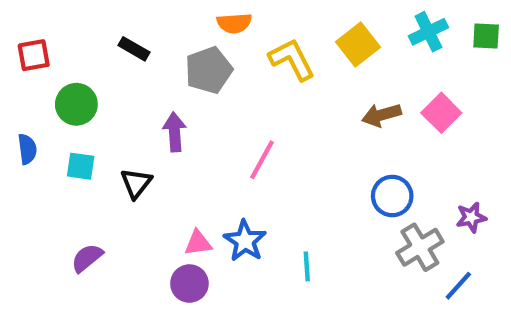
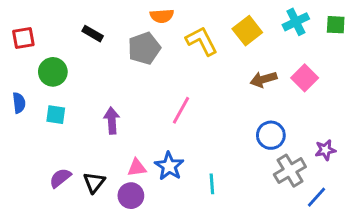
purple arrow: (175, 132) -> (112, 120), moved
black triangle: (136, 183) -> (94, 182), moved

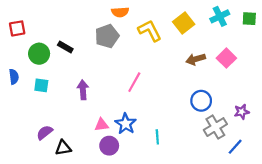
black rectangle: (93, 34) -> (65, 47), moved
black triangle: (94, 182) -> (63, 148), moved, turned 42
purple circle: (131, 196) -> (109, 146), moved

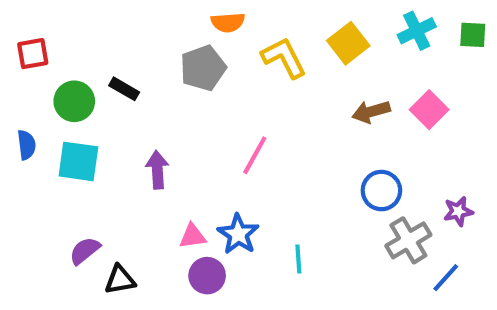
cyan square: (41, 85) -> (78, 161), size x1.5

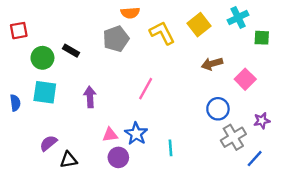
green square: (473, 35) -> (262, 38), moved
pink square: (429, 110) -> (245, 79), moved
blue semicircle: (27, 145) -> (15, 103), moved

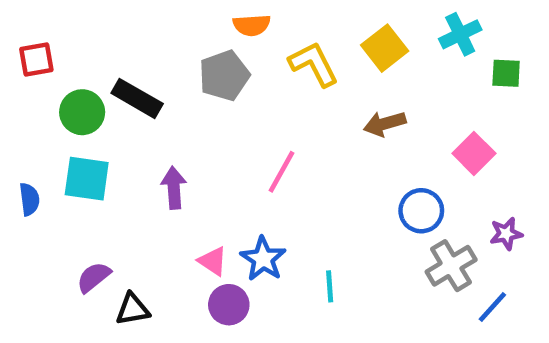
black rectangle: (71, 51) -> (137, 98), size x1.5
brown arrow: (212, 64) -> (385, 124), moved
pink triangle: (110, 135) -> (213, 261), turned 42

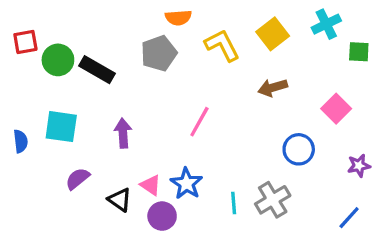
green circle: (82, 112) -> (58, 60), moved
gray cross: (451, 266) -> (273, 200), moved
purple semicircle: (94, 277) -> (77, 179), moved
black triangle: (133, 309) -> (120, 200), moved, turned 45

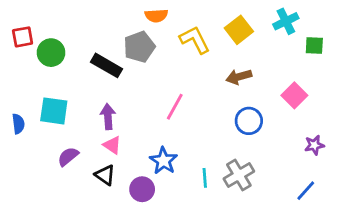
black rectangle: (97, 70) -> (107, 65), moved
blue circle: (299, 149) -> (249, 121), moved
pink triangle: (151, 185) -> (112, 145), moved

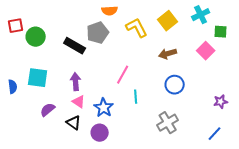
pink square: (294, 95) -> (206, 51), moved
blue star: (163, 161) -> (104, 108), moved
cyan line: (205, 178) -> (136, 97), moved

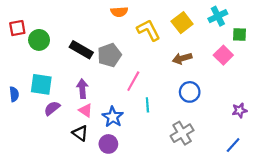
gray pentagon: (98, 33) -> (109, 55), moved
purple semicircle: (48, 110) -> (52, 108), moved

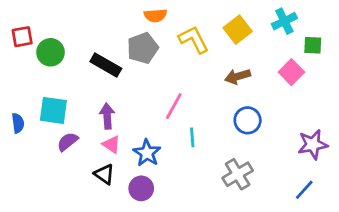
gray pentagon: (109, 55) -> (143, 48), moved
purple star: (240, 110) -> (313, 144), size x1.5

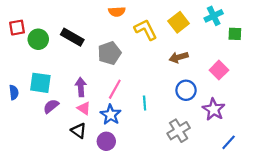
gray pentagon: (143, 48) -> (109, 53), moved
black rectangle: (106, 65) -> (72, 37), moved
pink square: (291, 72) -> (219, 70), moved
pink line: (174, 106) -> (115, 89), moved
purple star: (313, 144) -> (214, 109), moved, turned -30

